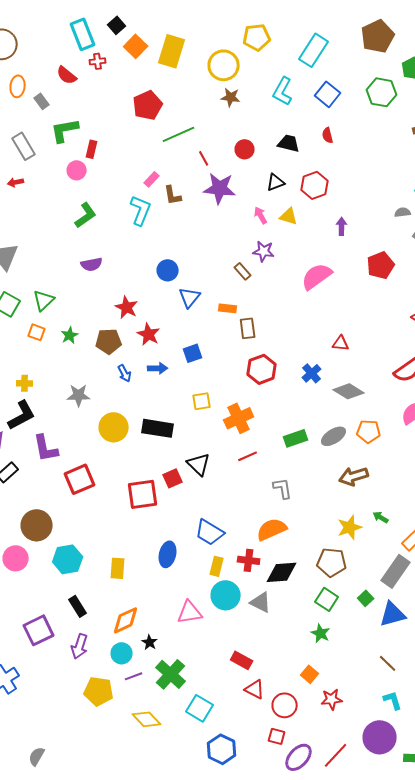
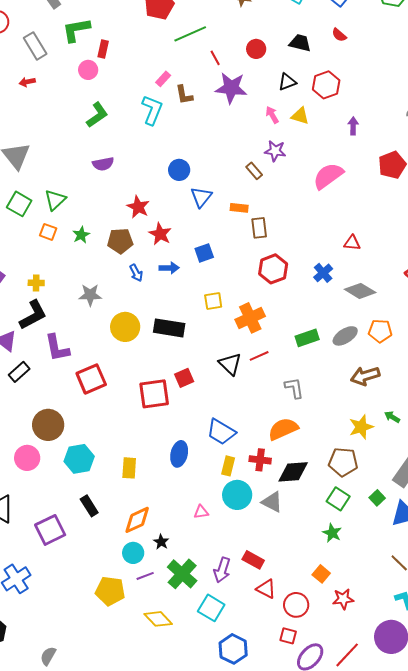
red semicircle: (328, 135) -> (339, 35), turned -35
black triangle: (199, 464) -> (230, 364), moved
pink triangle: (190, 612) -> (201, 512), size x0.6
purple arrow: (80, 646) -> (222, 570), moved

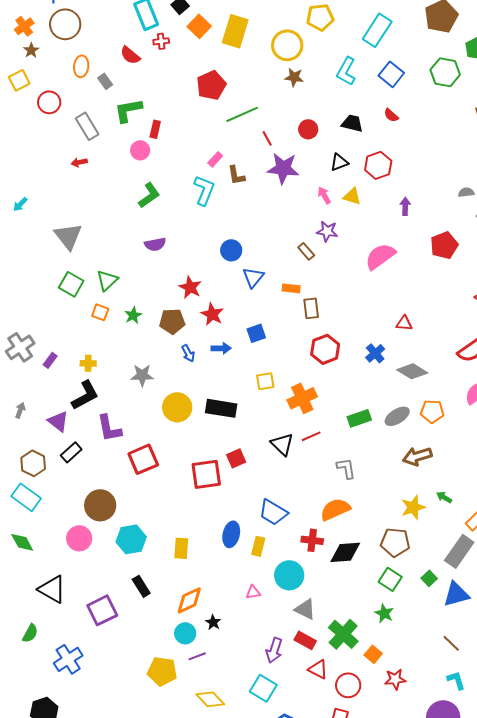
yellow rectangle: (228, 466) -> (258, 546), moved
gray triangle: (272, 502) -> (305, 609), moved
green cross: (182, 574) -> (343, 634), moved

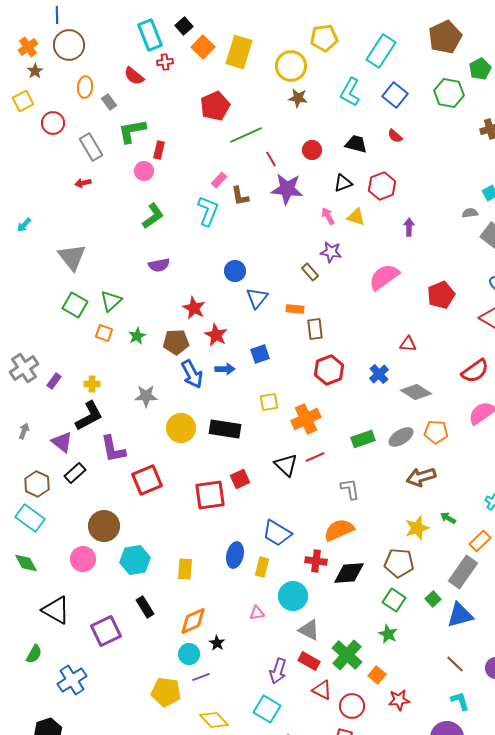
red pentagon: (444, 245) -> (441, 295), moved
blue arrow: (188, 353) -> (192, 374), size x1.6

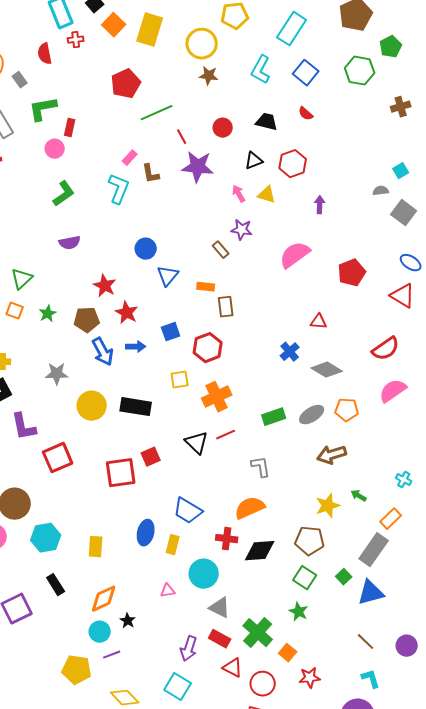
red semicircle: (134, 76) -> (45, 54), turned 40
red hexagon: (329, 370) -> (208, 348), moved

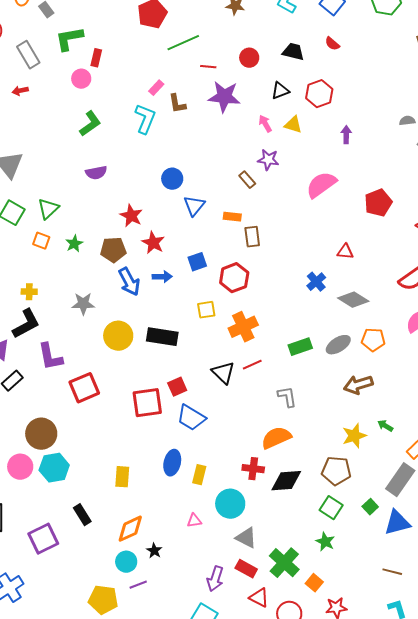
red line: (182, 137) -> (208, 67), turned -56
blue trapezoid: (188, 511) -> (191, 418), moved
cyan hexagon: (46, 538) -> (54, 468), moved
brown line: (366, 642) -> (392, 572), turned -30

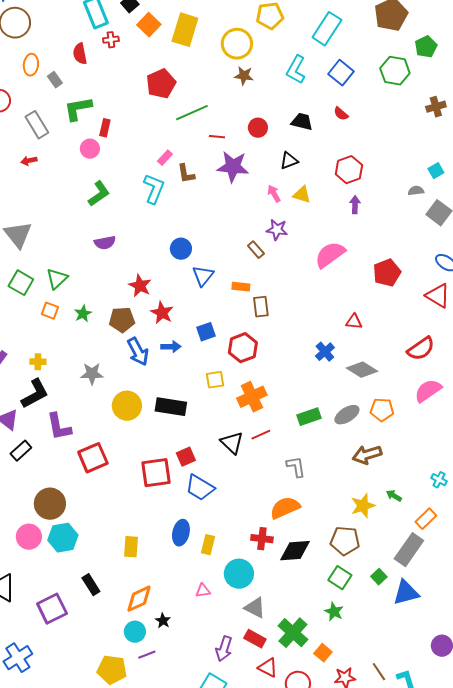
red hexagon: (319, 94) -> (349, 170), moved
brown line: (392, 572) -> (379, 672), moved, turned 42

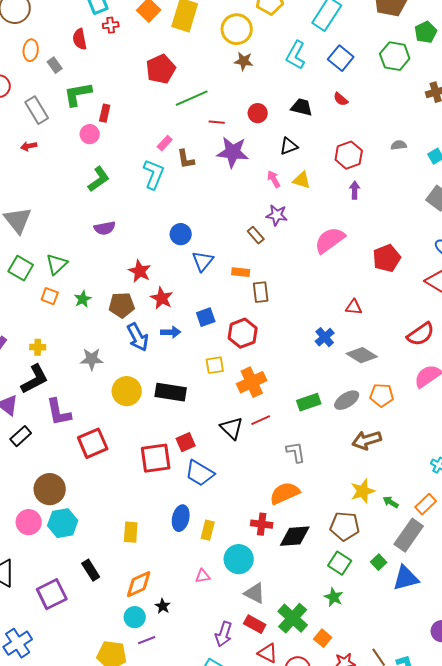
gray semicircle: (416, 191) -> (399, 145), moved
green arrow: (394, 496) -> (391, 502), moved

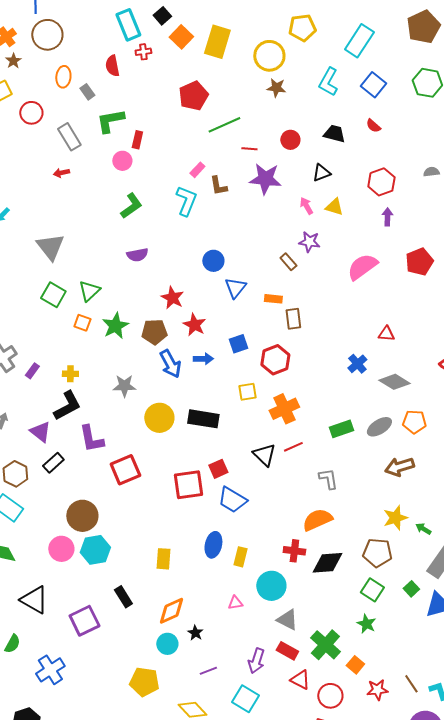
red pentagon: (387, 258) -> (419, 262), moved
green star: (83, 299) -> (115, 326), size x1.5
purple line: (147, 640) -> (208, 671), moved

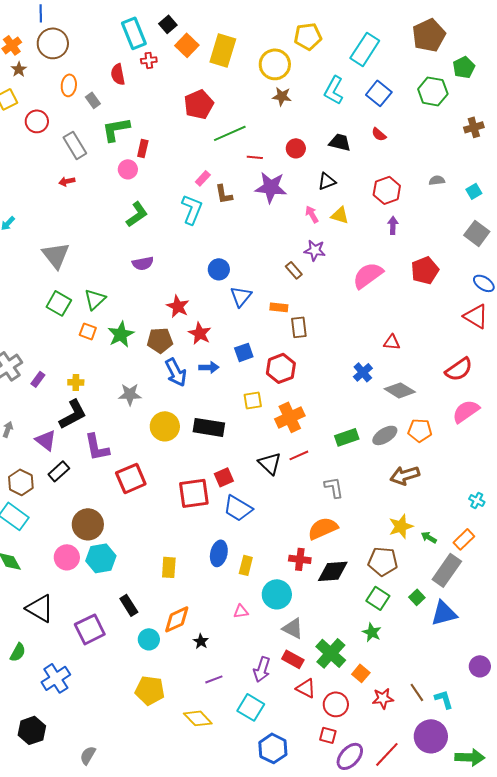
cyan circle: (167, 644) -> (149, 639), moved

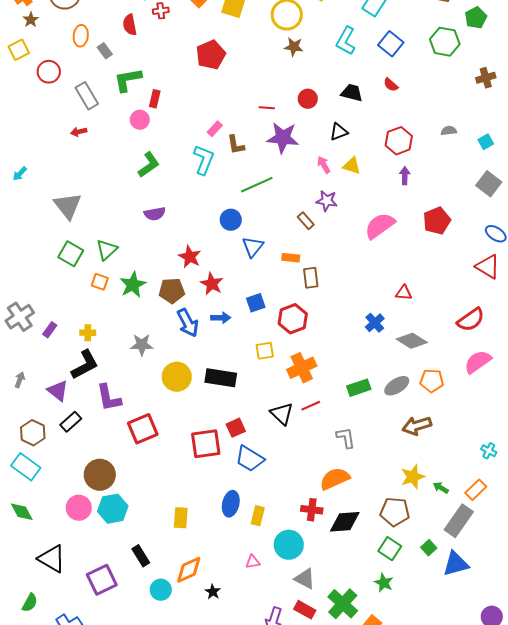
green line: (230, 133) -> (257, 185), moved

